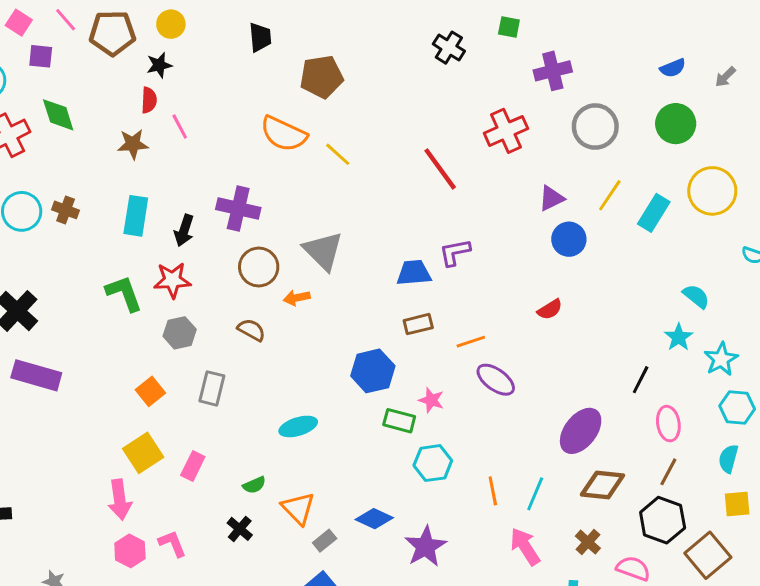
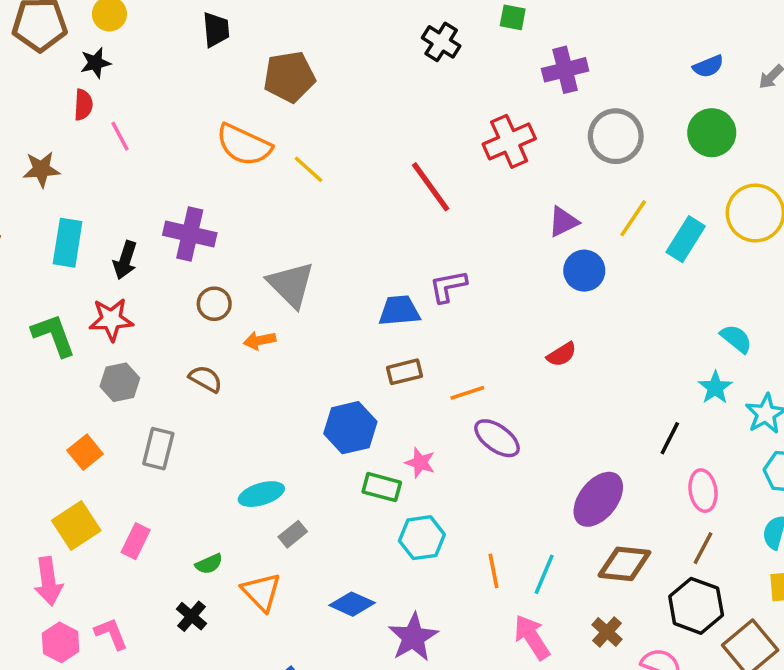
brown star: (133, 144) -> (41, 169), moved
brown circle: (259, 267) -> (214, 304), size x0.7
gray rectangle: (325, 541) -> (293, 534), moved

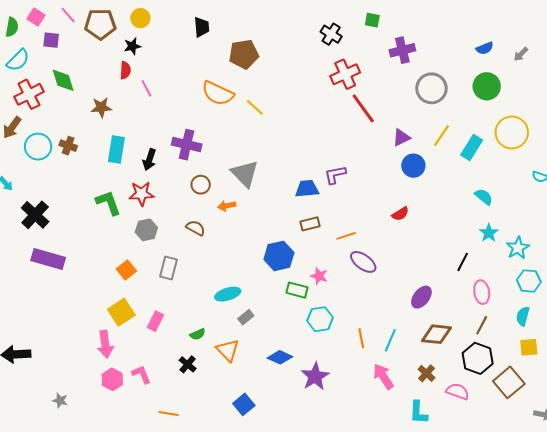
red cross: (509, 141) -> (345, 74), moved
red line: (431, 187) -> (363, 108), moved
cyan semicircle: (736, 339) -> (484, 197), moved
purple ellipse: (598, 499) -> (421, 297), size x0.7

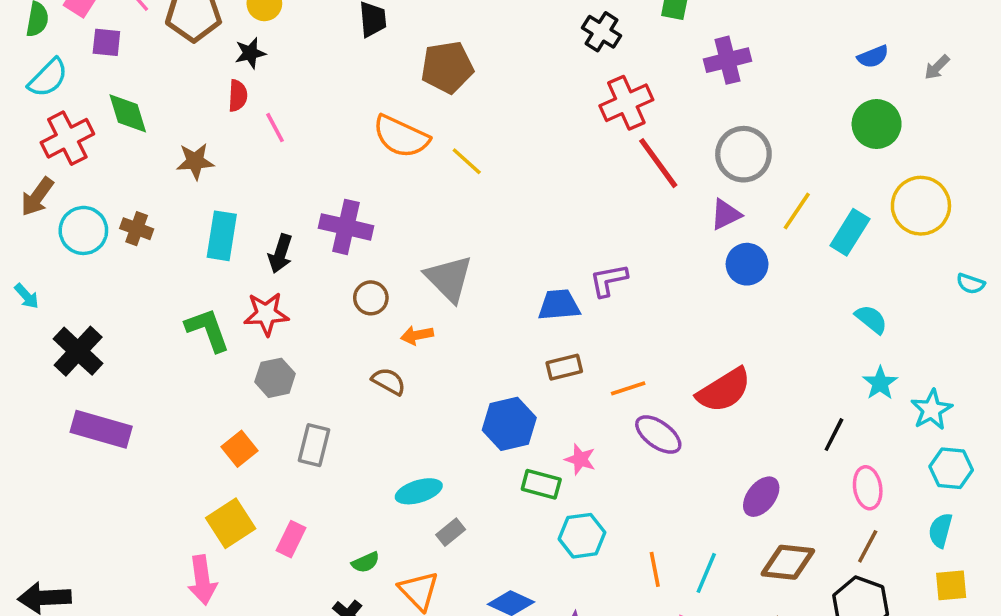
gray circle: (431, 88) -> (743, 154), moved
red semicircle: (400, 214) -> (724, 390), moved, size x1.8
brown semicircle: (196, 228) -> (389, 381), moved

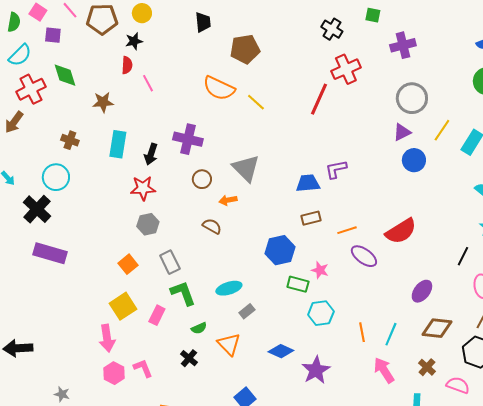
red line: (658, 163) -> (319, 99), moved, turned 60
cyan circle: (83, 230) -> (56, 177), moved
green L-shape: (208, 330) -> (183, 293), moved
gray rectangle: (314, 445) -> (170, 262), turned -40

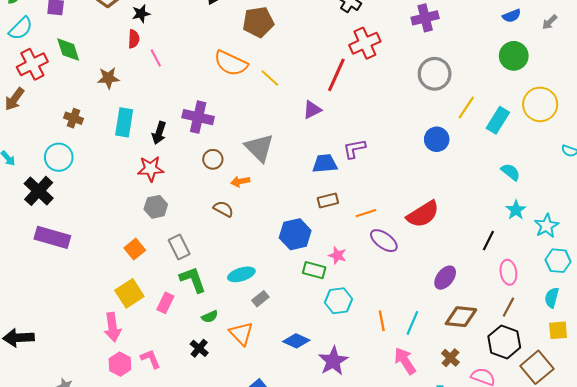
purple triangle: (402, 132) -> (312, 110), moved

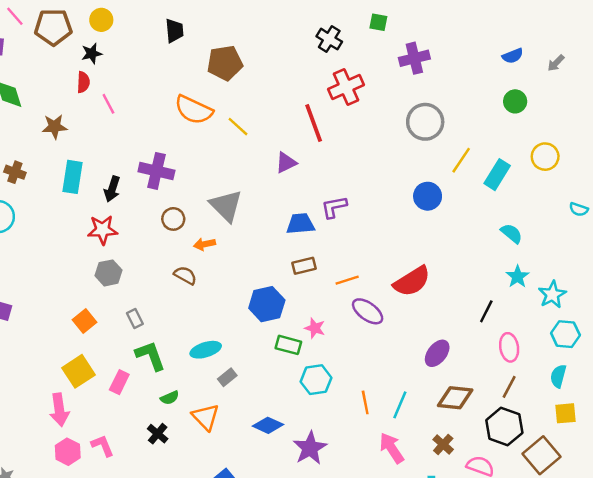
green circle: (514, 56) -> (515, 101), size x0.7
red line: (336, 75) -> (314, 123), turned -44
yellow circle: (540, 104) -> (545, 157), size x0.7
gray rectangle: (179, 247) -> (135, 319), size x0.7

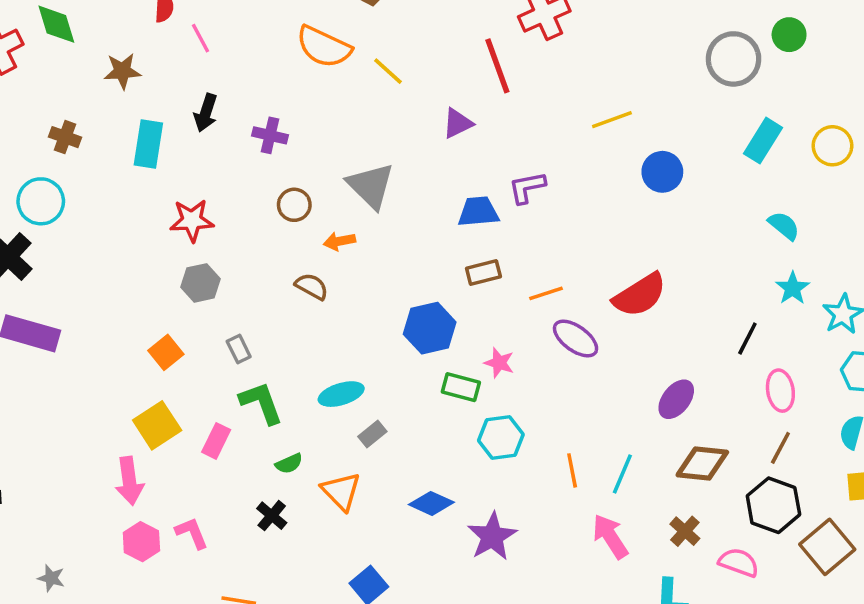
gray circle: (425, 122) -> (734, 59), moved
yellow circle: (545, 157) -> (832, 146), moved
yellow line: (461, 160) -> (612, 120), moved, turned 36
purple cross: (156, 171) -> (270, 135), size x0.7
black arrow: (112, 189) -> (206, 113), moved

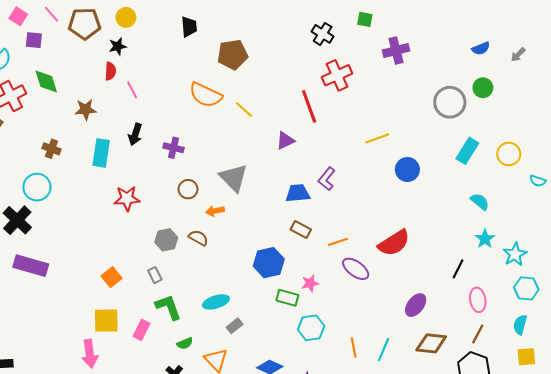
purple L-shape: (527, 187) -> (327, 179), turned -40
brown rectangle: (483, 273) -> (301, 230), turned 42
gray hexagon: (200, 283) -> (166, 240), moved
pink star: (499, 363) -> (310, 283), turned -30
yellow square: (157, 425) -> (106, 321), turned 32

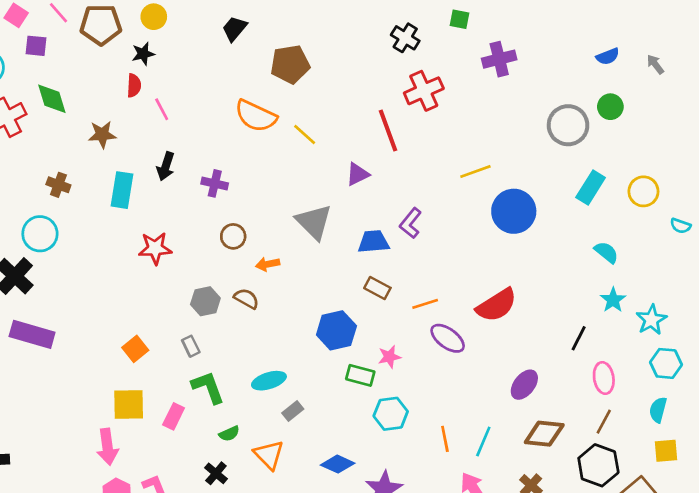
black trapezoid: (189, 27) -> (235, 29), turned -135
gray arrow: (518, 55) -> (655, 64), turned 98
blue circle: (407, 169) -> (514, 211), size x1.4
gray triangle: (234, 178) -> (314, 222), moved

